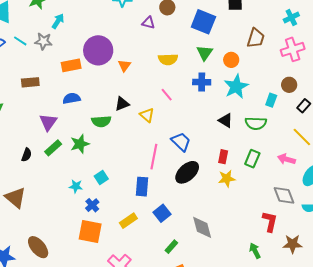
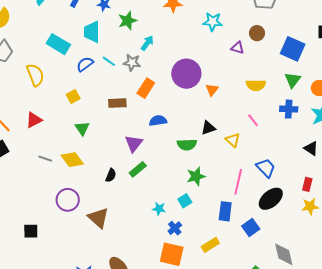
orange rectangle: (71, 65) -> (146, 88), moved, turned -48
green star: (80, 144) -> (196, 176), moved
blue square: (162, 213) -> (251, 227), moved

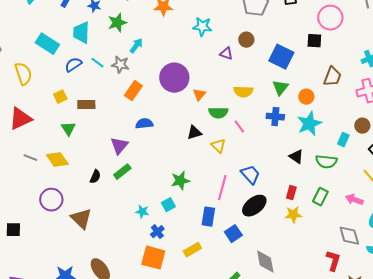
brown rectangle: (117, 103) -> (86, 105), moved
red triangle: (34, 120) -> (20, 119), size x1.4
green semicircle: (187, 145) -> (218, 113), moved

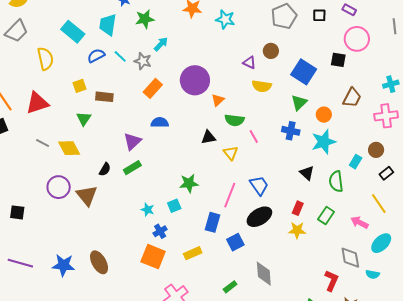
cyan star: (202, 27) -> (225, 19), moved
yellow semicircle: (243, 92) -> (262, 86), moved
green semicircle: (326, 162) -> (336, 181), turned 70
brown triangle: (81, 219) -> (87, 195), moved

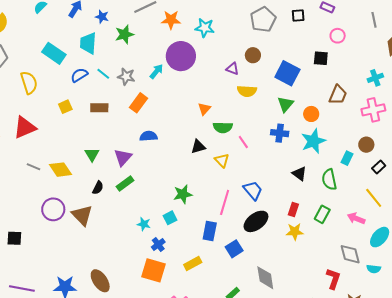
pink circle: (357, 39) -> (338, 36), size x0.6
cyan arrow: (161, 44) -> (156, 71), moved
purple circle: (195, 80) -> (181, 56), moved
brown rectangle: (104, 97) -> (99, 108), moved
green triangle: (84, 119) -> (92, 154), moved

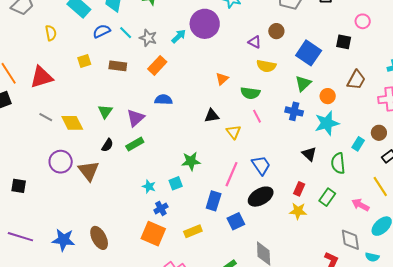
yellow semicircle: (29, 83) -> (51, 33), size x0.7
green semicircle: (223, 127) -> (250, 93), moved

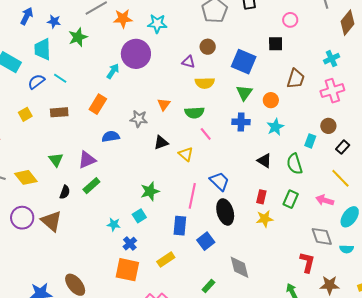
gray star: (148, 38) -> (139, 119), moved
purple triangle: (136, 118) -> (87, 160), turned 30
cyan star: (327, 123) -> (275, 127), size x0.7
black ellipse: (261, 197) -> (225, 212), turned -65

